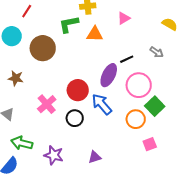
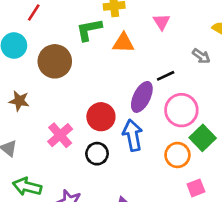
pink triangle: (124, 18) -> (162, 22), turned -32
gray arrow: (157, 52) -> (201, 56), moved
blue arrow: (102, 104) -> (133, 135), turned 30

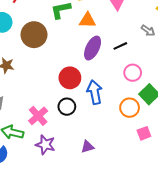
purple ellipse: (142, 97) -> (93, 48), moved
pink circle: (181, 110) -> (133, 73), size x0.7
pink cross: (60, 135) -> (38, 116), moved

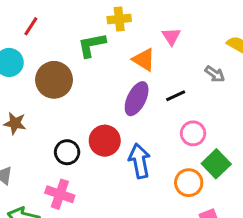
orange triangle: (87, 20) -> (144, 60), moved, turned 30
black circle: (67, 107) -> (67, 152), moved
pink cross: (38, 116) -> (60, 194), turned -30

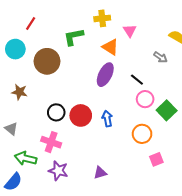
yellow cross: (119, 19) -> (102, 18), moved
black line: (176, 96) -> (137, 80), moved, turned 64
red circle: (105, 141) -> (81, 115), moved
blue arrow: (139, 161) -> (107, 119), size x0.7
green square: (216, 164) -> (167, 110), moved

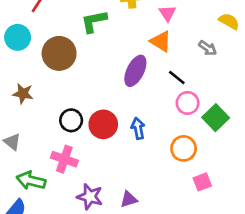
orange triangle: (110, 47) -> (161, 41), moved
purple star: (58, 171) -> (90, 197), moved

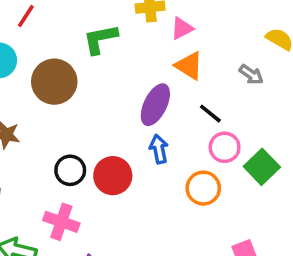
pink triangle: (167, 13) -> (182, 28), moved, turned 36
blue arrow: (138, 128) -> (159, 149), moved
orange circle: (184, 148) -> (203, 188), moved

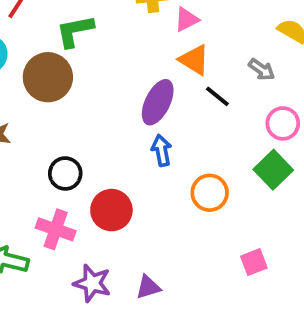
green L-shape: (100, 39) -> (75, 31), moved
black line: (210, 114) -> (217, 96), moved
pink circle: (225, 147) -> (283, 123), moved
red circle: (113, 176) -> (111, 210), moved

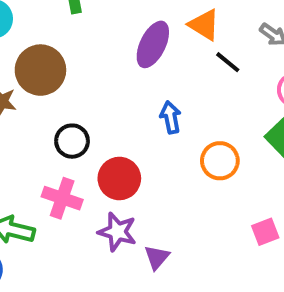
brown circle: (48, 77) -> (40, 70), moved
purple ellipse: (158, 102) -> (153, 44), moved
purple star: (92, 283) -> (117, 232), moved
purple triangle: (148, 287) -> (157, 257), turned -32

